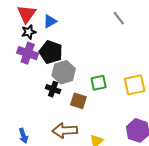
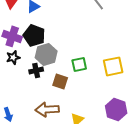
black star: (29, 32) -> (13, 57), moved
black cross: (53, 89) -> (36, 70), turned -32

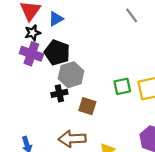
black star: (13, 57) -> (33, 33), moved
green square: (79, 64) -> (122, 86), moved

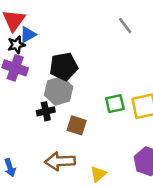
blue triangle: (56, 19) -> (28, 35), moved
black pentagon: (57, 53) -> (64, 67), moved, turned -30

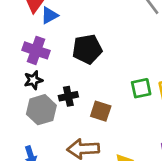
black star: (16, 45) -> (33, 80), moved
gray hexagon: (59, 91) -> (41, 110), moved

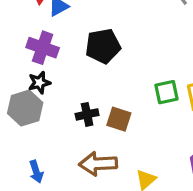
black cross: (68, 96) -> (87, 114), moved
gray hexagon: (41, 110) -> (25, 108), moved

